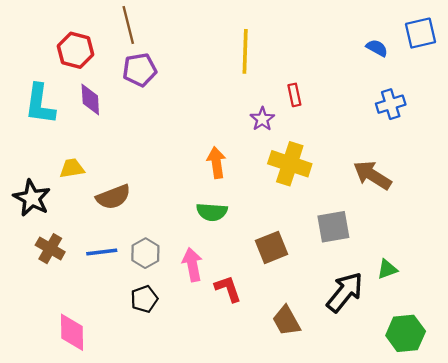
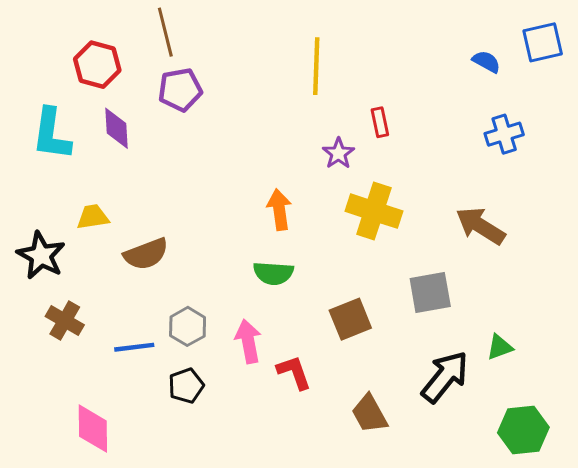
blue line: (102, 252) -> (134, 347), moved

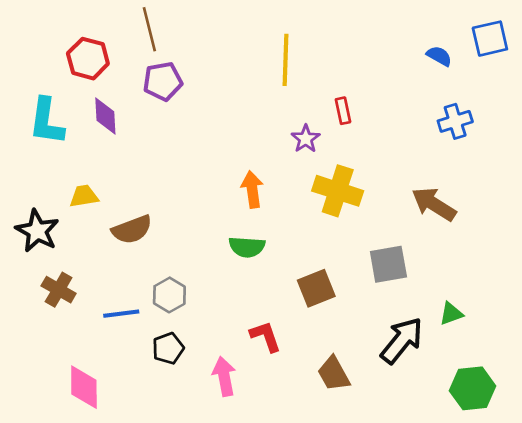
pink arrow: (248, 341) -> (224, 376), moved

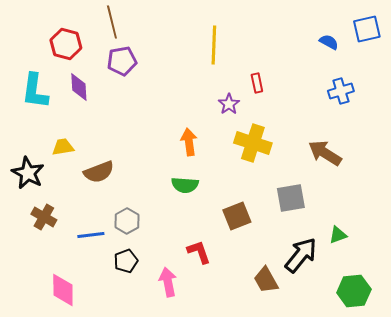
brown trapezoid: (334, 374) -> (266, 280), moved

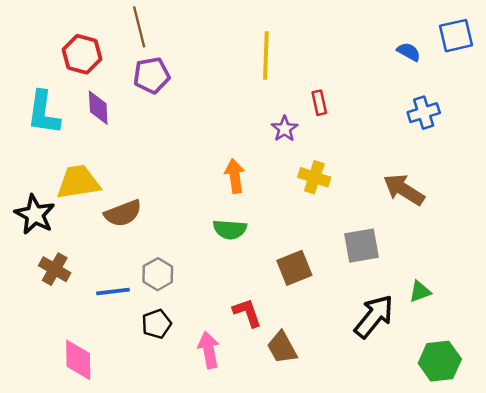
yellow cross: (253, 143) -> (314, 177), size x0.7
yellow trapezoid: (63, 147) -> (78, 182), size x1.6
brown trapezoid: (266, 280) -> (282, 347), moved

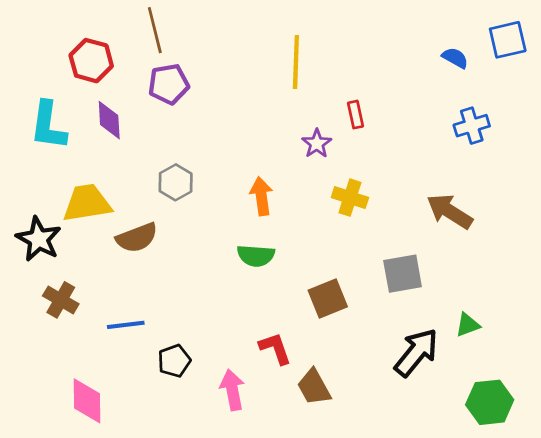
gray hexagon: (158, 274) -> (176, 182), moved

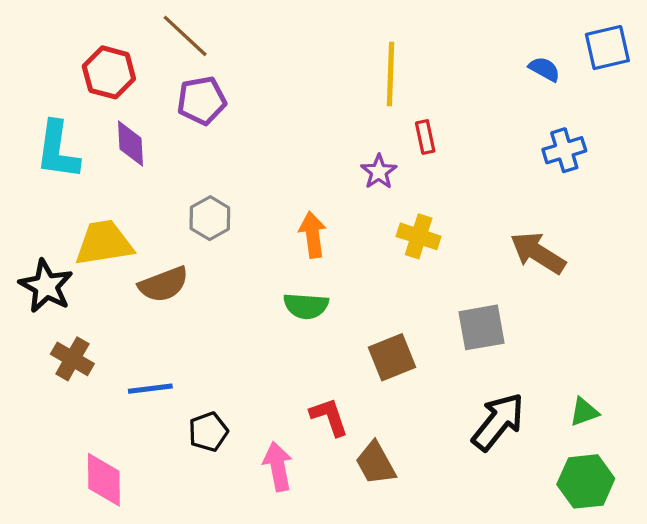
brown line: (155, 30) -> (185, 36), turned -33
yellow line: (296, 62) -> (390, 74), moved
green triangle: (468, 325) -> (584, 412), moved

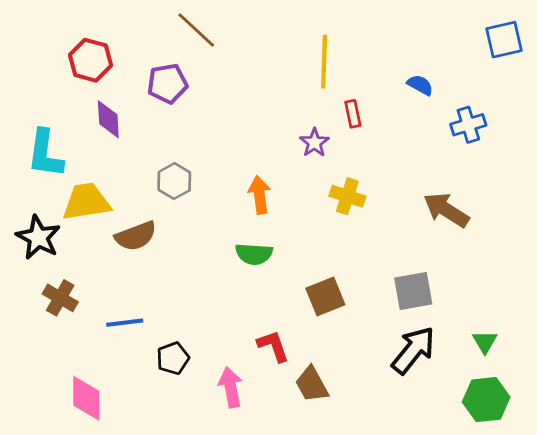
brown line: (185, 36) -> (196, 30), moved
blue semicircle: (544, 69) -> (420, 85), moved
cyan L-shape: (58, 150) -> (45, 154), moved
gray square: (481, 327) -> (413, 291), moved
green triangle: (584, 412) -> (485, 342), turned -40

